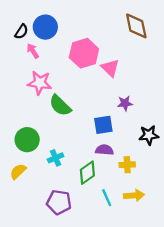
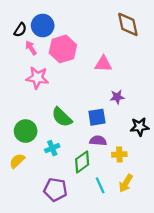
pink hexagon: (84, 53) -> (63, 49), moved
pink triangle: (110, 68) -> (103, 64), turned -42
green semicircle: (60, 106) -> (62, 117), moved
yellow arrow: (134, 195) -> (126, 183), turned 126

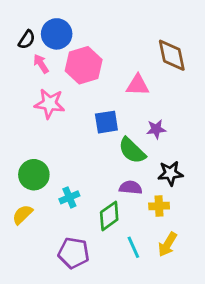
brown diamond: (128, 24) -> (172, 55), moved
green semicircle: (62, 117) -> (132, 151), moved
blue square: (97, 117) -> (106, 122), moved
black star: (140, 127) -> (170, 173), moved

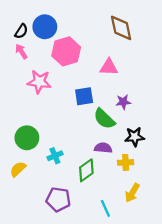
brown diamond: (172, 55) -> (121, 28), moved
pink arrow: (41, 64) -> (21, 51), moved
cyan line: (133, 247) -> (105, 208), moved

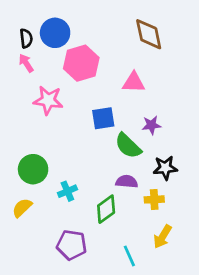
black semicircle: (21, 31) -> (26, 38), turned -40

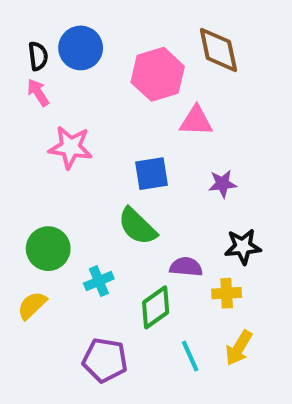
pink hexagon: (81, 63) -> (158, 74), moved
green semicircle: (128, 146) -> (137, 226), moved
cyan line: (129, 256) -> (190, 356), moved

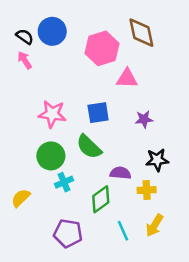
black semicircle: (38, 56) -> (25, 37), turned -48
pink star: (70, 147) -> (52, 114), moved
green circle: (48, 249) -> (51, 156), moved

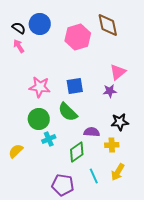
pink triangle: (127, 79) -> (118, 72), moved, turned -42
purple pentagon: (68, 233) -> (63, 185), moved

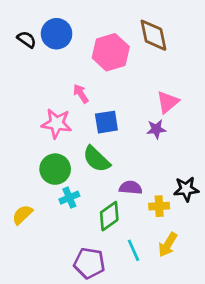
pink arrow: (19, 46) -> (81, 94), moved
black star: (120, 122) -> (186, 189), moved

